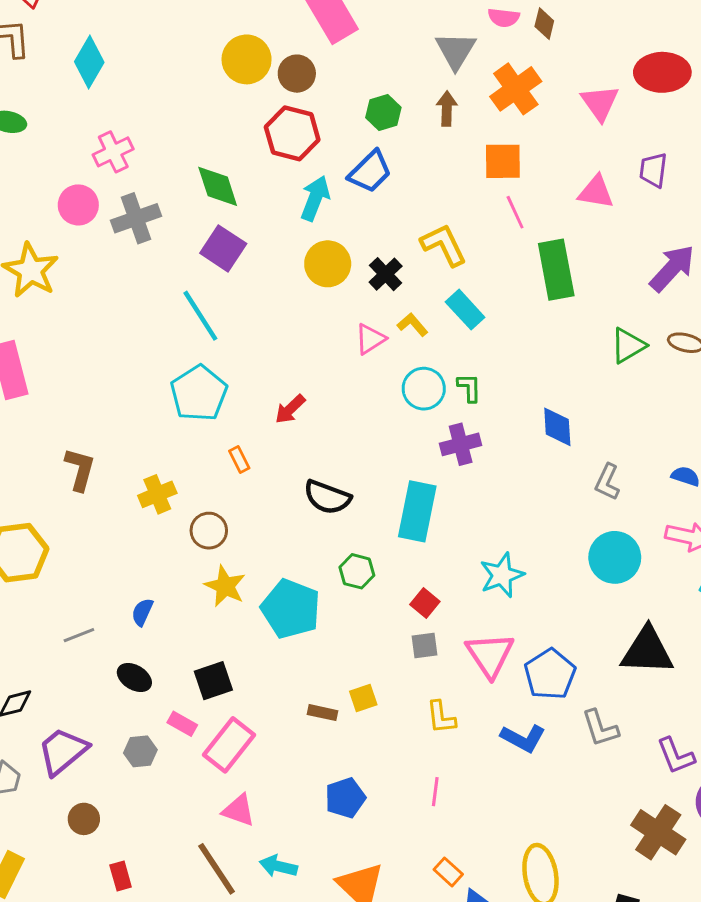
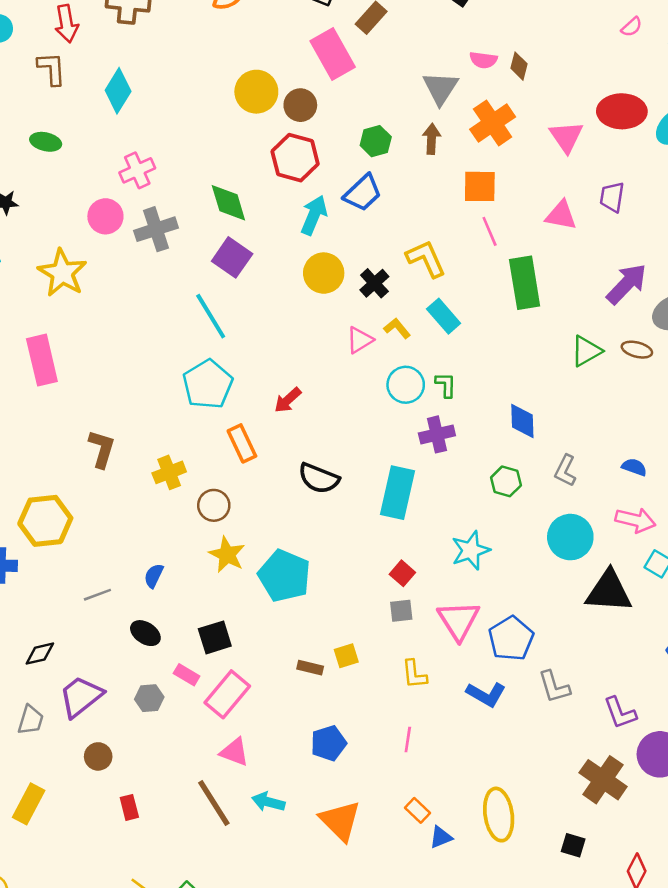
orange rectangle: (239, 460) -> (242, 443), size x1.6
green hexagon: (357, 571) -> (506, 481), moved
black triangle: (647, 651) -> (609, 591), moved

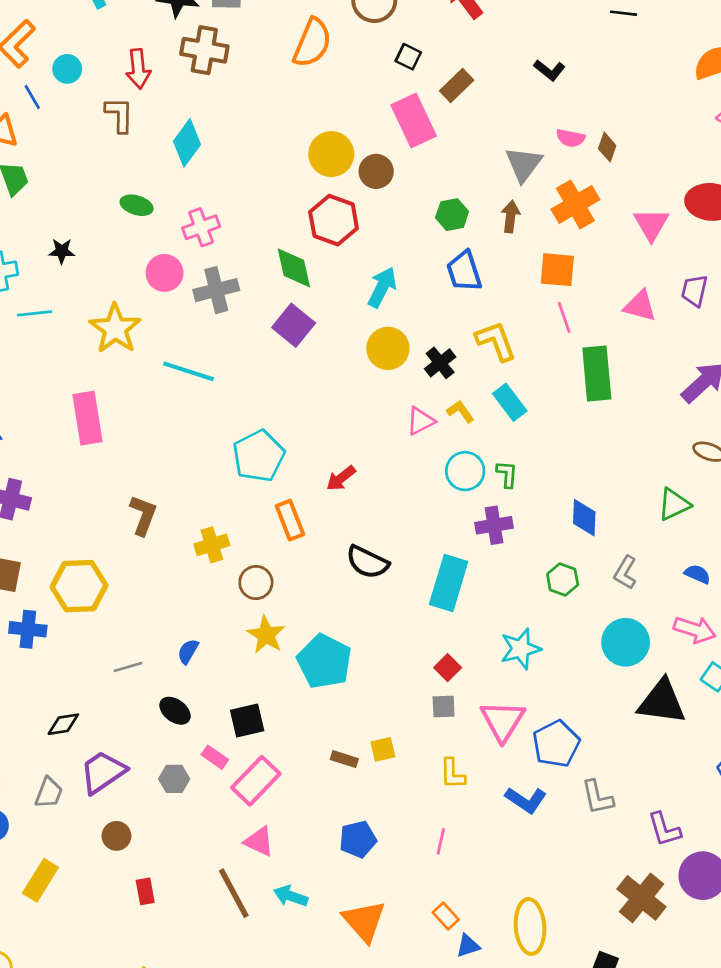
green ellipse: (46, 142) -> (137, 205), moved
red hexagon: (295, 158) -> (334, 220), moved
blue trapezoid: (363, 193) -> (464, 271), moved, turned 111
cyan line: (211, 316) -> (189, 371), moved, turned -45
green triangle: (586, 351) -> (674, 504), moved

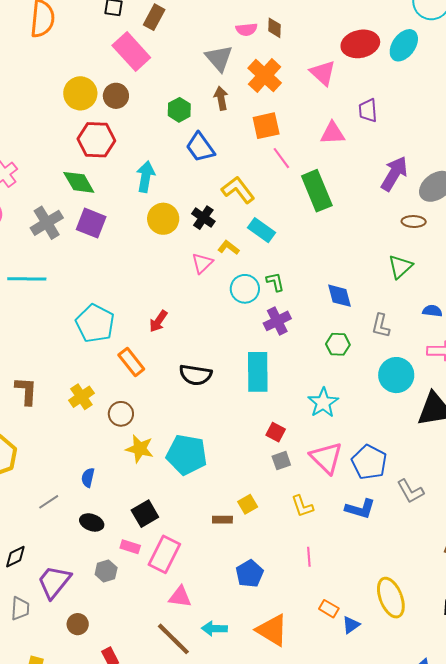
gray cross: (216, 290) -> (47, 223), moved

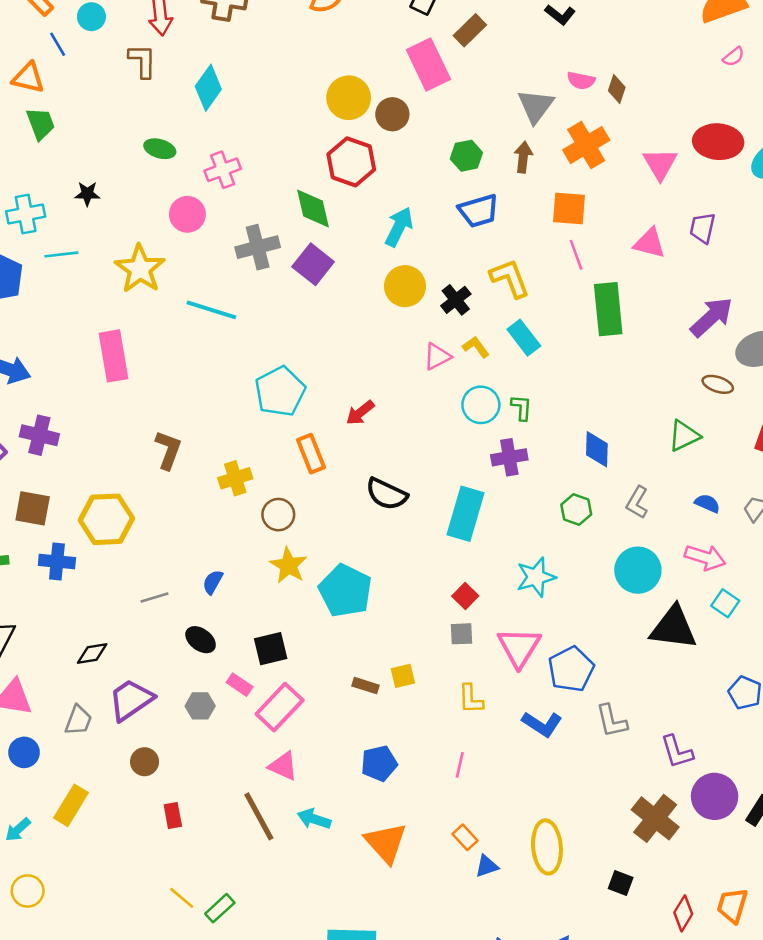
blue trapezoid: (200, 147) -> (479, 211), turned -88

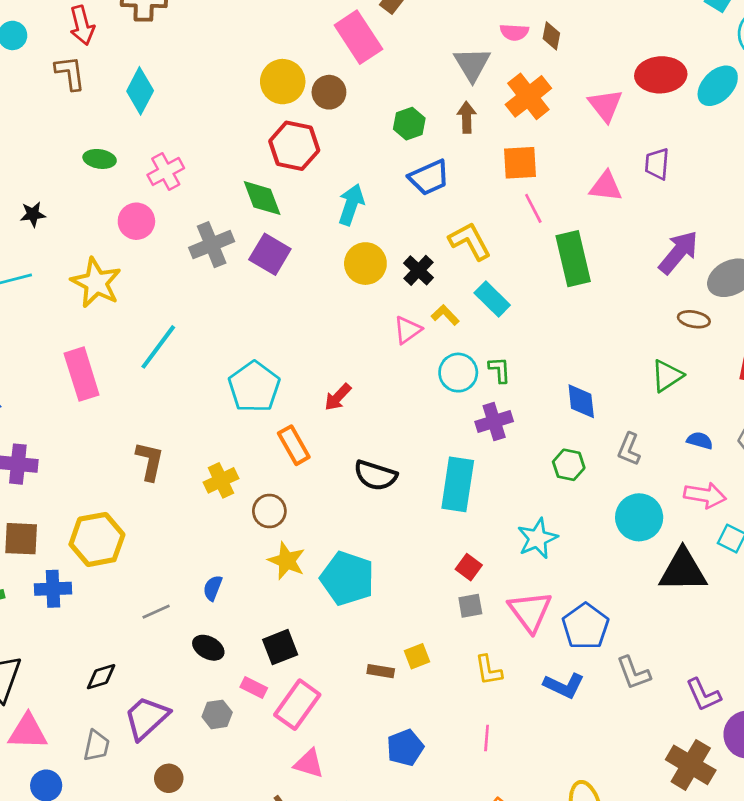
cyan line: (211, 310) -> (158, 347), moved, turned -63

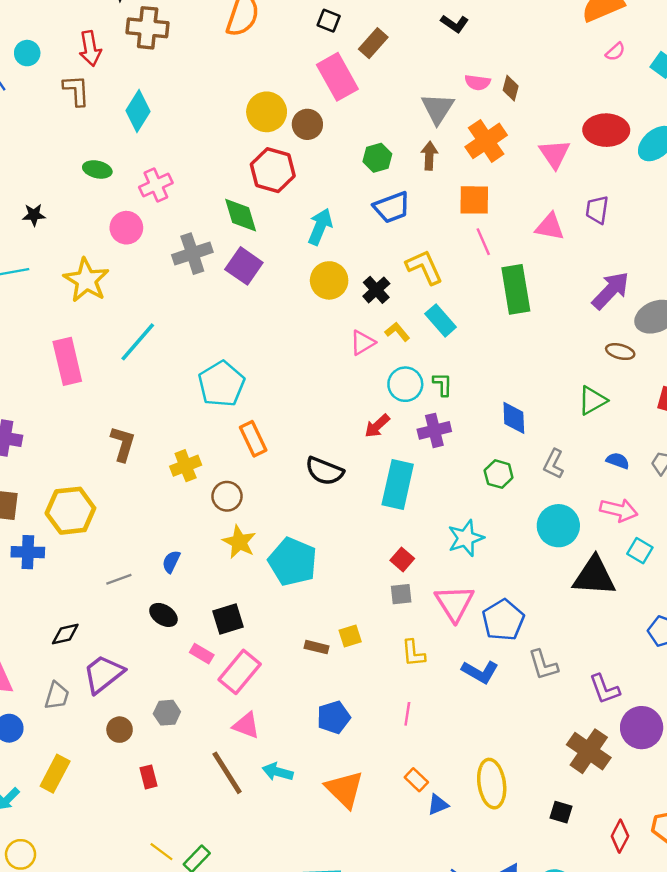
red arrow: (338, 397) -> (377, 426), moved
gray hexagon: (217, 714) -> (167, 713), moved

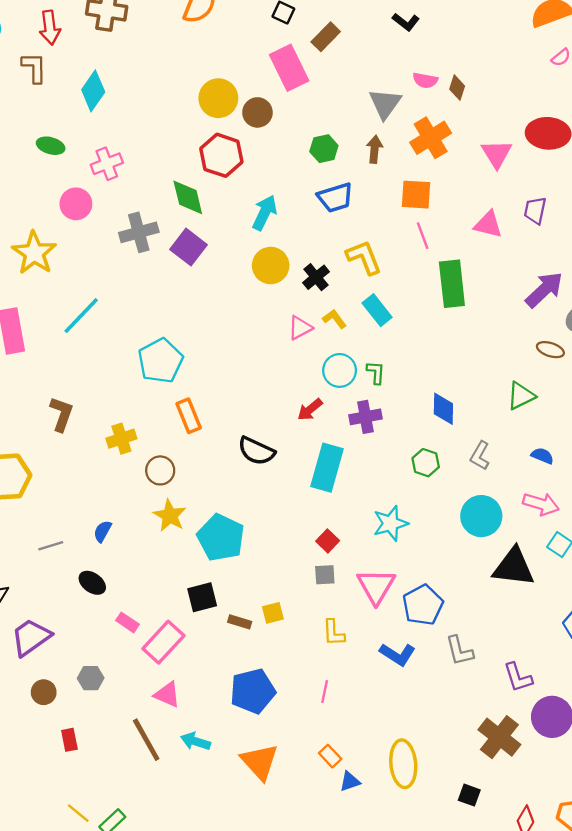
black square: (228, 619) -> (202, 597), moved
blue pentagon: (334, 717) -> (253, 691), size x1.4

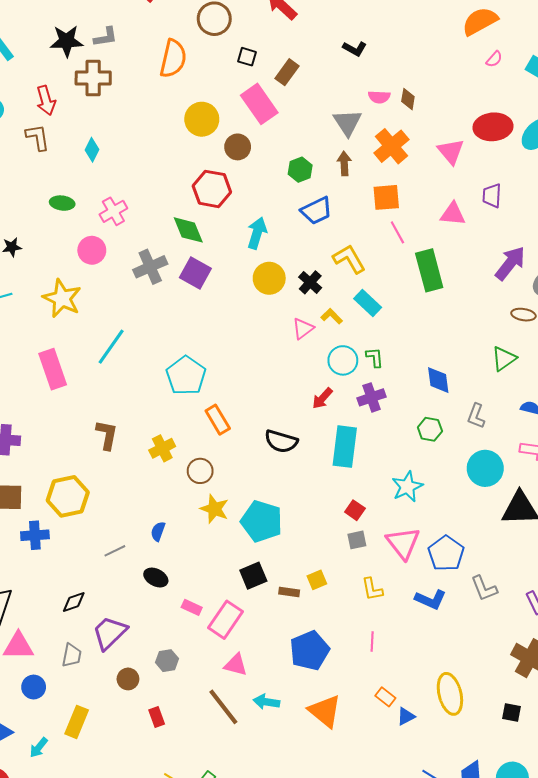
cyan diamond: (93, 91) -> (92, 150), size x0.7
yellow circle: (218, 98) -> (202, 119), moved

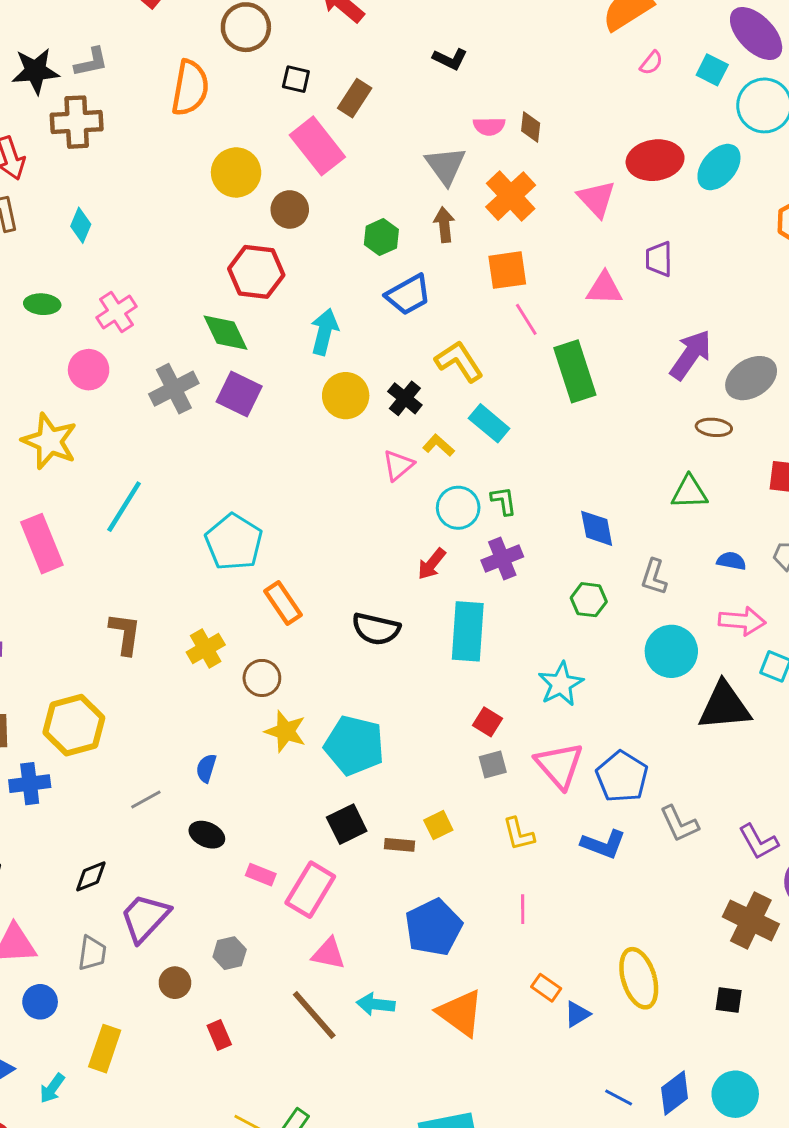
green triangle: (504, 359) -> (689, 492), turned 36

